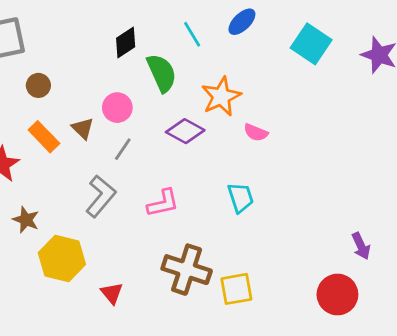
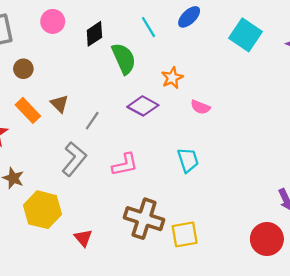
orange star: (221, 96) -> (172, 78), size x0.7
pink circle: (117, 108) -> (53, 21), moved

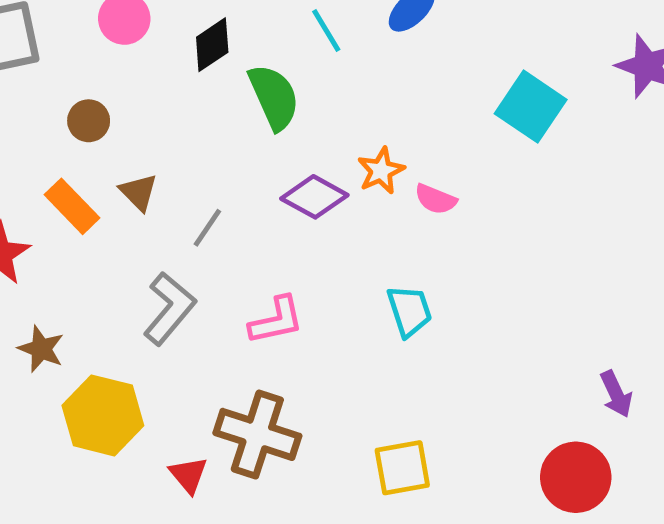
cyan square: (245, 35) -> (531, 107), moved
brown circle: (23, 69) -> (89, 121), moved
orange star: (172, 78) -> (381, 171), moved
brown cross: (144, 219) -> (257, 434), moved

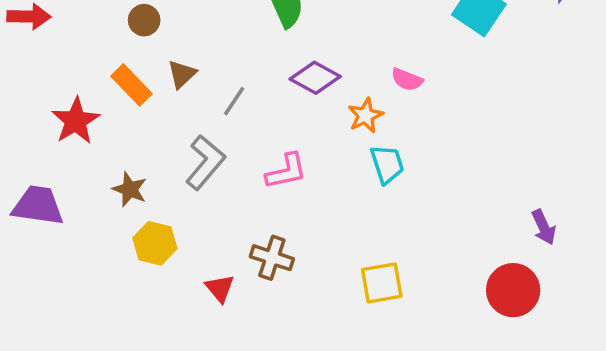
orange star: (381, 171) -> (366, 116), moved
brown triangle: (139, 192) -> (182, 74), turned 32
brown star: (41, 349) -> (130, 189), moved
yellow hexagon: (103, 415) -> (155, 243), size x0.7
brown cross: (257, 434) -> (272, 258), size x0.7

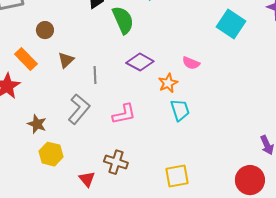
orange rectangle: (132, 85) -> (26, 59), moved
gray line: (234, 101) -> (95, 75), turned -36

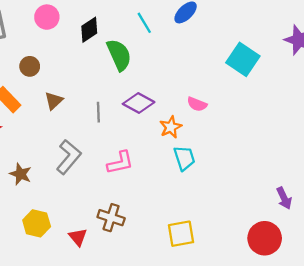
gray line: (95, 75) -> (98, 112), moved
yellow hexagon: (51, 154) -> (37, 223), moved

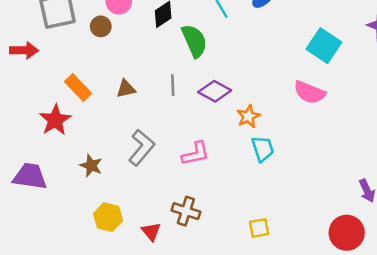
brown circle: (30, 66) -> (101, 26), moved
brown triangle: (54, 101) -> (126, 89), turned 30
pink semicircle: (197, 104) -> (309, 92), moved, size x1.5
gray line: (98, 112) -> (173, 85), moved
yellow square: (181, 234) -> (259, 228), size x0.7

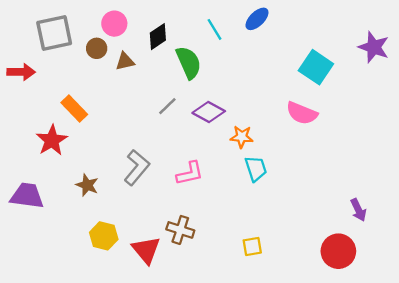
gray line: (173, 85) -> (167, 106), turned 48
brown triangle: (126, 89) -> (125, 61), moved
orange star: (248, 116) -> (242, 137), turned 30
red triangle: (151, 232) -> (146, 250), size x1.5

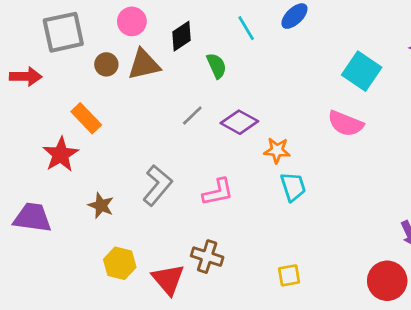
brown circle: (97, 48) -> (106, 64), moved
brown triangle: (125, 61) -> (144, 64), size x1.5
green semicircle: (189, 62) -> (217, 66), size x0.7

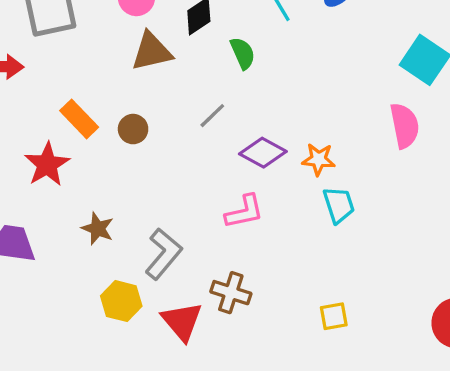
brown circle: (106, 64) -> (133, 129), moved
purple diamond: (239, 122) -> (263, 153), moved
pink semicircle: (346, 124) -> (405, 126), turned -123
gray L-shape: (157, 185) -> (163, 254), moved

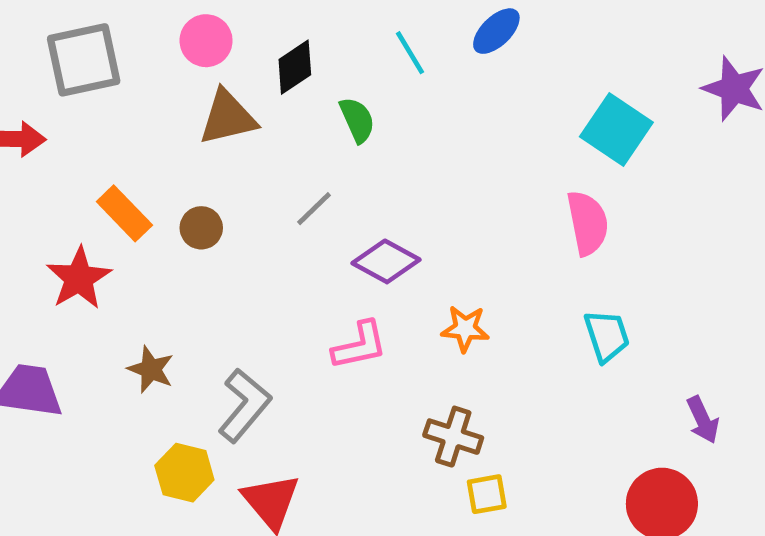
orange star: (319, 159) -> (465, 329), moved
cyan trapezoid: (339, 205) -> (607, 336), moved
brown cross: (231, 293) -> (453, 437), moved

